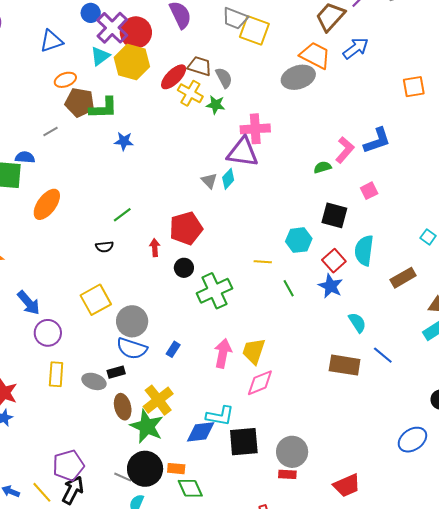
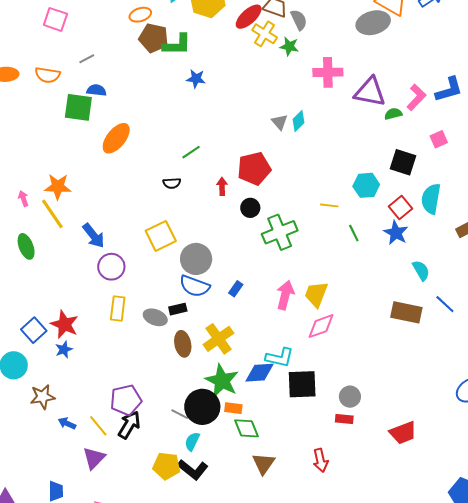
gray line: (50, 132) -> (87, 59), moved
purple triangle: (243, 152) -> (370, 92), moved
green star: (147, 426) -> (222, 381), moved
gray circle: (292, 452) -> (350, 397), size x0.7

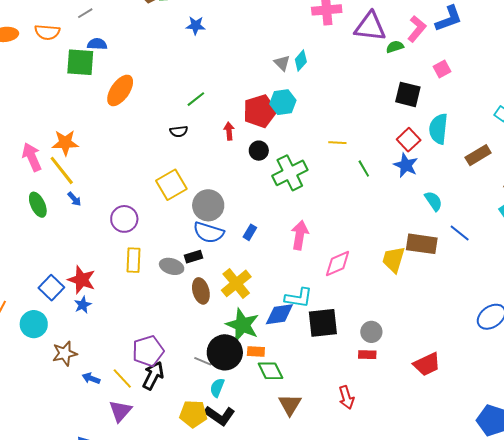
cyan hexagon: (366, 185) -> (283, 102), moved
pink arrow: (23, 199) -> (32, 157), size x1.8
blue arrow: (94, 236) -> (74, 199), moved, size x0.6
yellow trapezoid: (316, 294) -> (393, 260), moved

